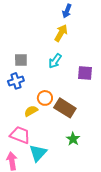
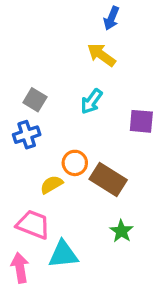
yellow arrow: (61, 33) -> (101, 55), turned -84
gray square: (21, 60) -> (35, 100), turned 32
cyan triangle: (38, 153) -> (63, 254), turned 42

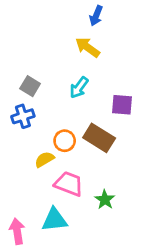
brown rectangle: (108, 180) -> (99, 138), moved
pink trapezoid: (33, 224) -> (69, 184), moved

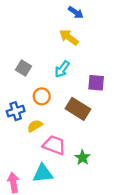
blue arrow: (96, 16) -> (76, 12), turned -77
blue cross: (23, 116) -> (16, 111), moved
orange circle: (65, 141) -> (42, 96), moved

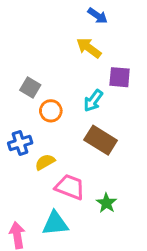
cyan arrow: (62, 69) -> (93, 101), moved
purple square: (96, 83) -> (120, 77), moved
orange circle: (42, 96) -> (51, 111), moved

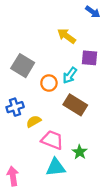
blue arrow: (98, 16) -> (93, 12), moved
gray square: (30, 87) -> (23, 66), size x1.5
orange circle: (51, 111) -> (49, 83), moved
cyan triangle: (55, 223) -> (56, 167), moved

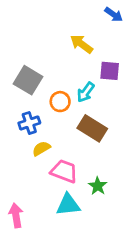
blue cross: (15, 107) -> (29, 123), moved

